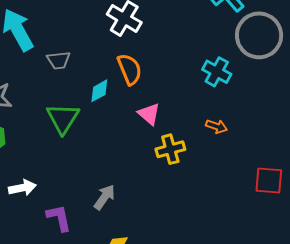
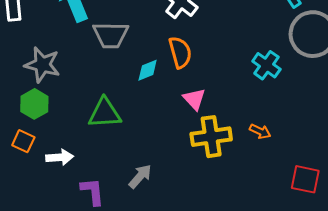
gray trapezoid: (59, 60) -> (111, 35), size x1.5
green triangle: (63, 118) -> (105, 113), moved, turned 48
orange arrow: (217, 126) -> (260, 131), moved
yellow cross: (170, 149) -> (211, 137), size x1.4

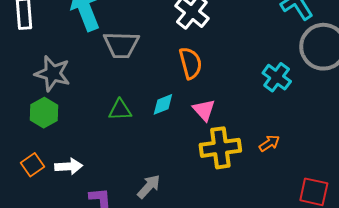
cyan diamond: (148, 70) -> (163, 104), moved
green triangle: (105, 113) -> (120, 110), moved, size x0.7
orange arrow: (260, 131) -> (269, 143), turned -60
orange square: (23, 141) -> (33, 165), moved, turned 30

